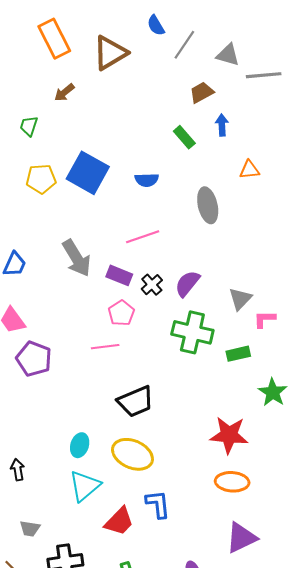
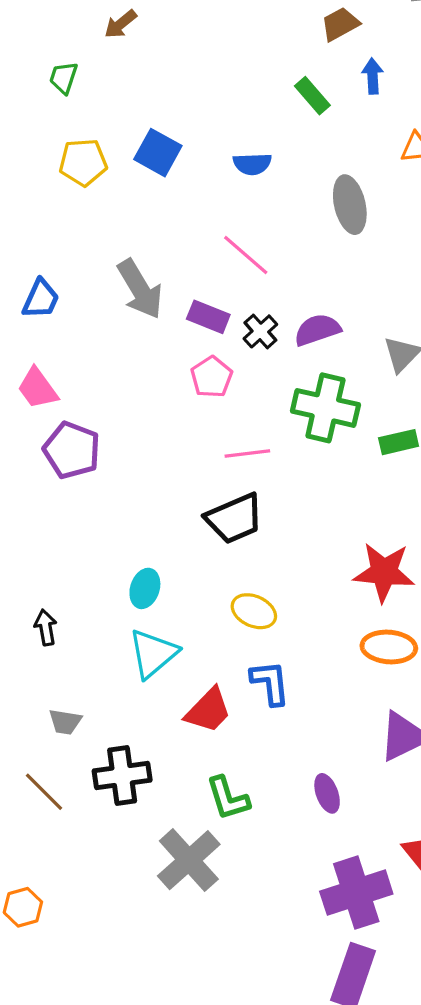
blue square: (88, 173) -> (158, 153), size x0.7
pink line: (143, 237) -> (246, 255), turned 60
purple semicircle: (187, 284) -> (317, 330), turned 32
pink line: (105, 347) -> (247, 453), moved
yellow ellipse: (132, 454) -> (254, 611), moved, size x0.7

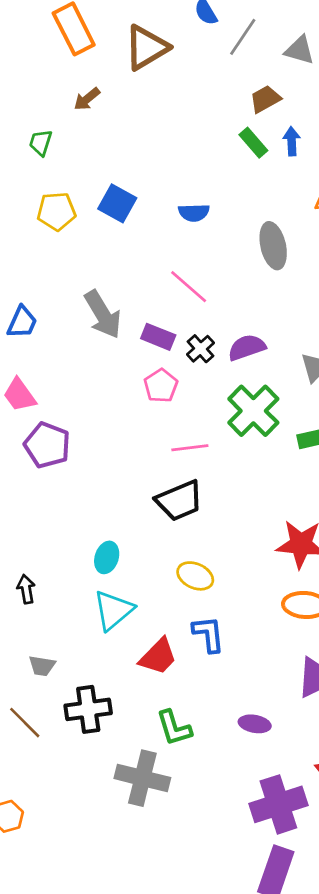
green rectangle: (312, 96) -> (253, 143), moved
green cross: (325, 408) -> (253, 411), turned 32
purple ellipse: (327, 793) -> (255, 724), turned -60
gray cross: (189, 860) -> (142, 778), turned -34

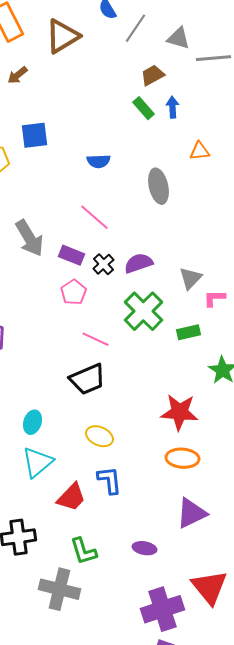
blue square: (117, 203) -> (34, 135), moved, turned -36
pink line: (190, 448) -> (95, 339), turned 32

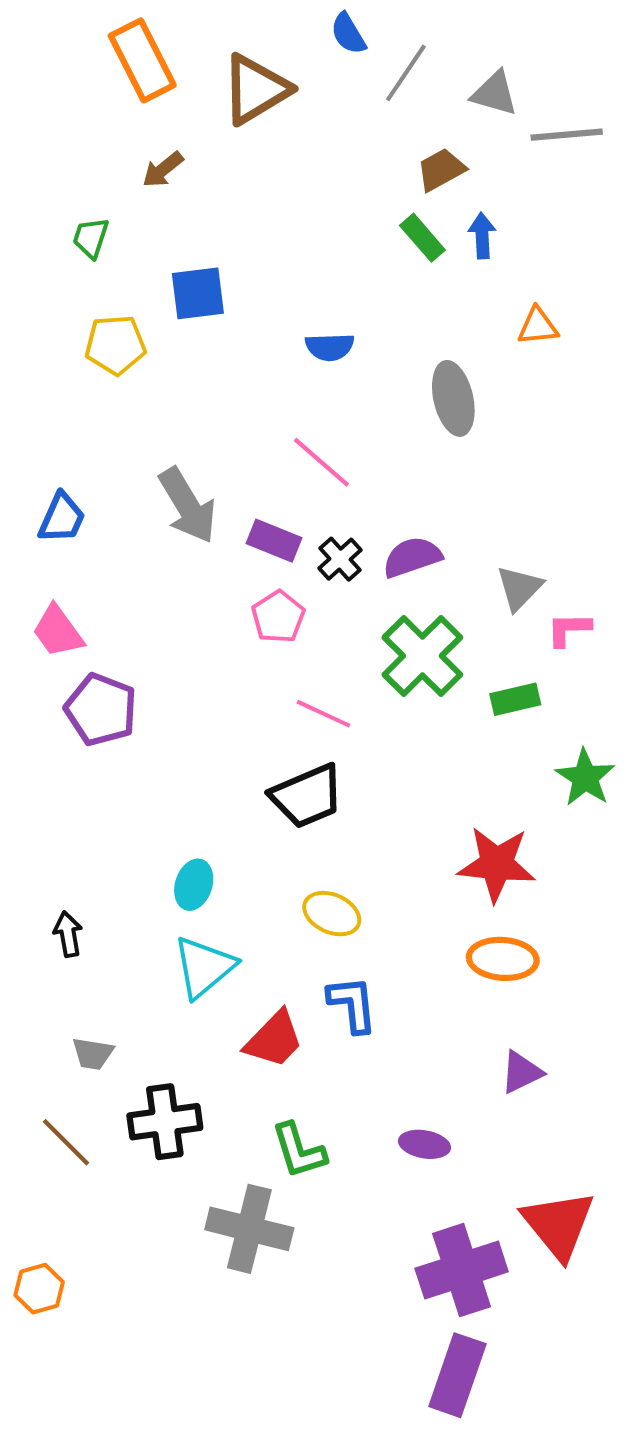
purple triangle: (191, 513) -> (521, 1072), size x0.7

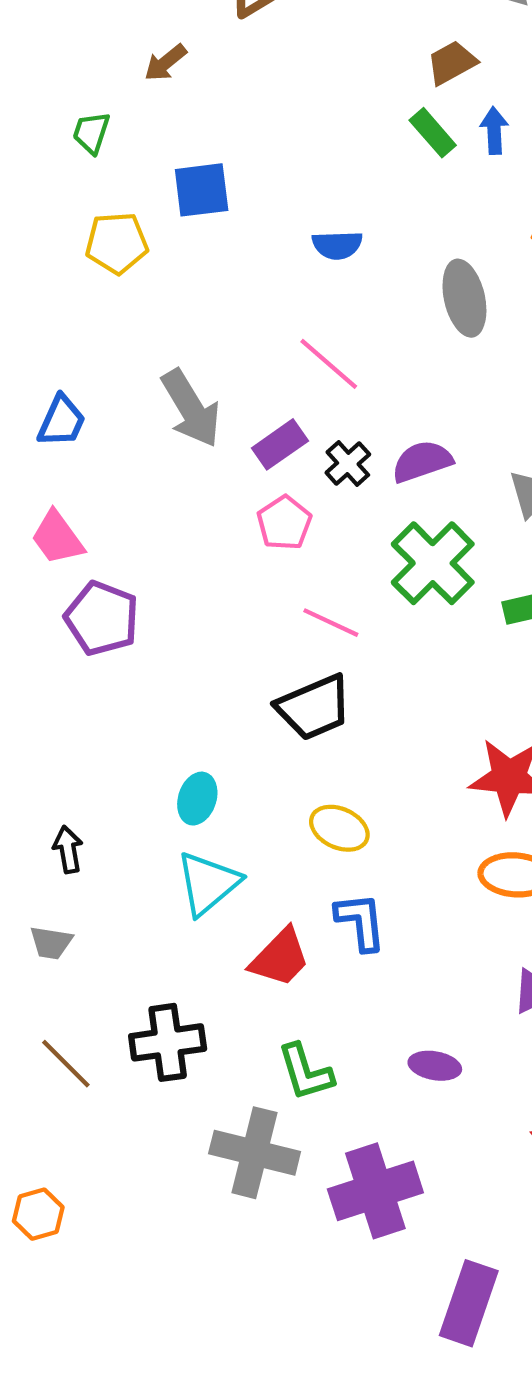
purple rectangle: (274, 541) -> (280, 444), turned -57
gray trapezoid: (93, 1054) -> (51, 943), moved
purple cross: (462, 1270) -> (375, 1191), moved

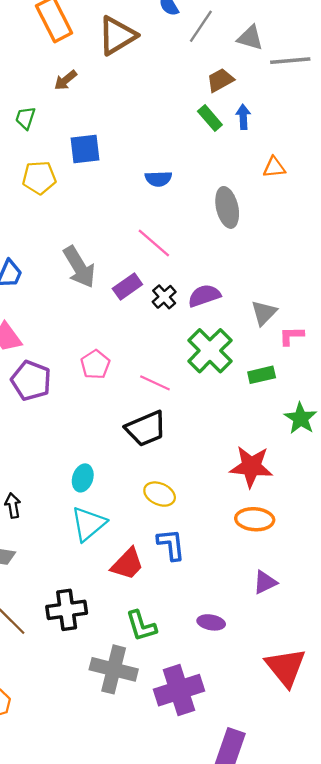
pink pentagon: (284, 523) -> (95, 364), moved

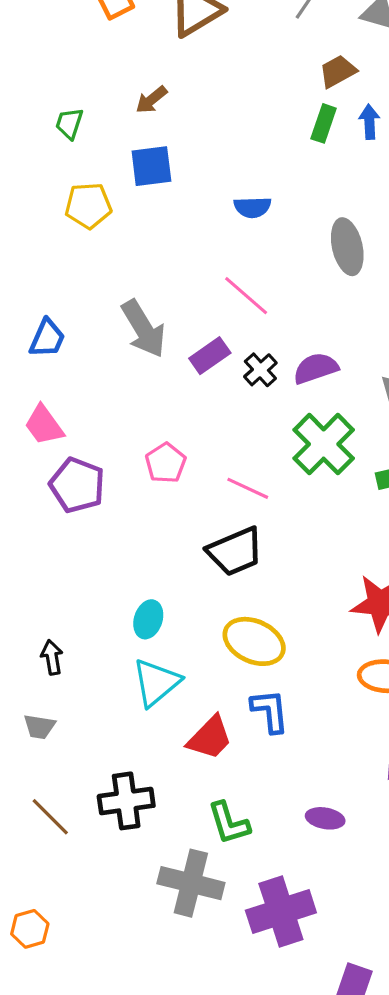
brown arrow: (66, 80) -> (151, 100), moved
green rectangle: (210, 118) -> (324, 123), turned 60
yellow ellipse: (160, 494) -> (254, 641), size x1.4

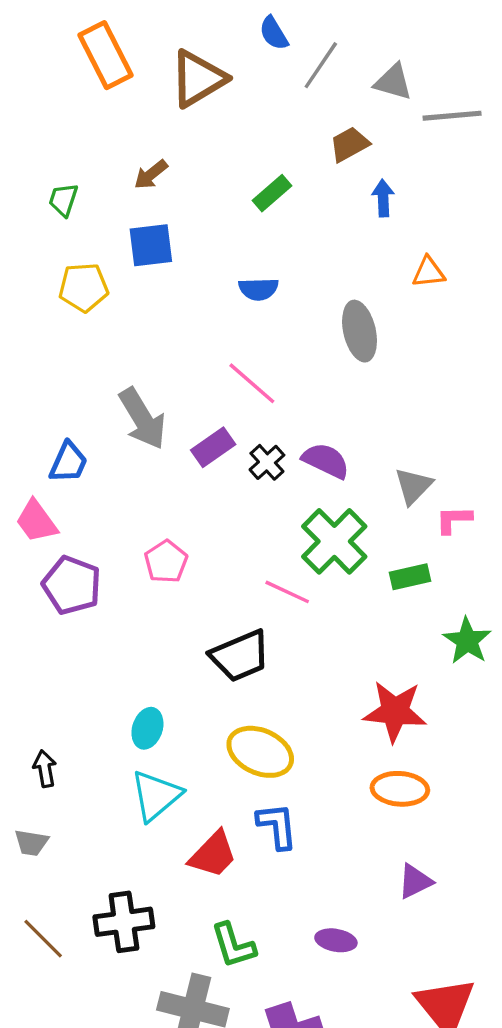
green rectangle: (324, 123) -> (272, 193), moved, turned 30
blue trapezoid: (47, 338) -> (68, 462), moved
purple semicircle: (316, 368) -> (326, 461), turned 45
pink line: (248, 488) -> (287, 592), moved

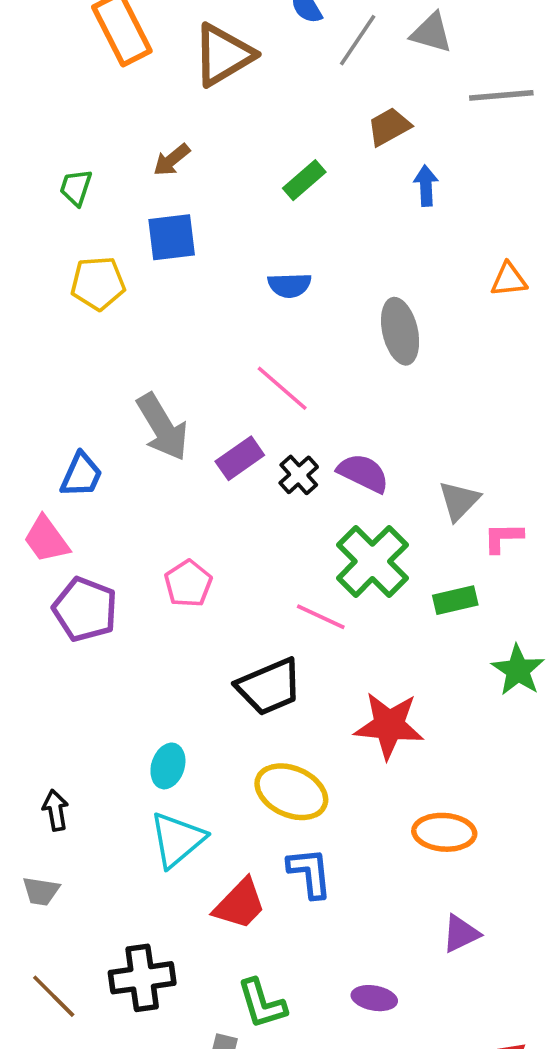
gray triangle: (393, 82) -> (431, 33), moved
orange triangle: (429, 272) -> (509, 280), moved
red star: (395, 711) -> (389, 725), moved

